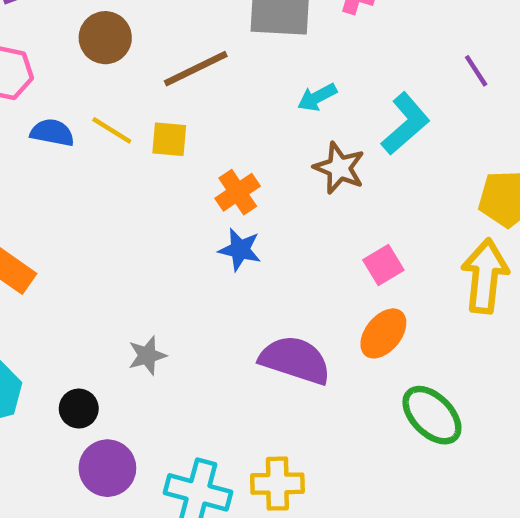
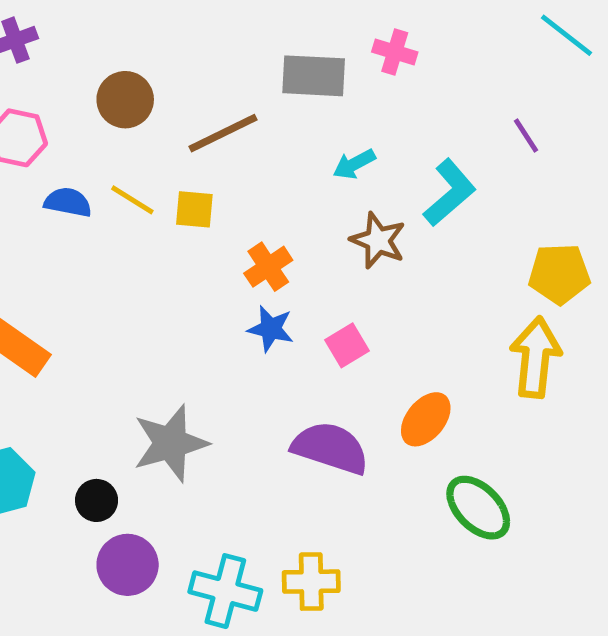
pink square: (383, 265) -> (347, 345), moved
gray star: (147, 356) -> (170, 443), size x1.8

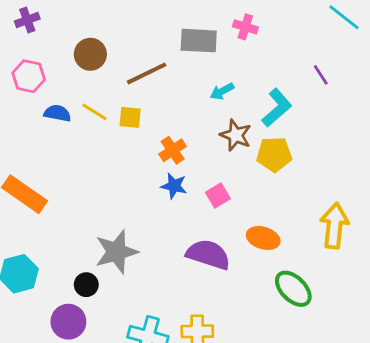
yellow pentagon: (559, 274) -> (274, 154), moved
yellow arrow: (535, 357) -> (334, 226), moved
orange ellipse: (426, 419) -> (263, 238), turned 68
black circle: (97, 500) -> (86, 285), moved
purple circle: (128, 565) -> (68, 322), moved

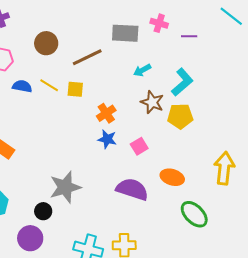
purple line: (321, 75) -> (189, 36), moved, turned -56

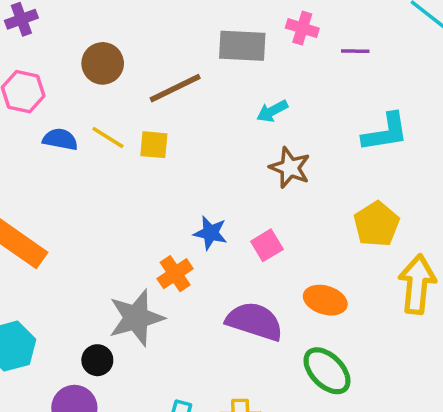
cyan L-shape: (182, 82) -> (385, 132), moved, turned 32
orange cross: (106, 113) -> (175, 274), moved
yellow pentagon: (180, 116) -> (376, 224), moved, turned -30
green ellipse: (194, 214) -> (327, 371), moved

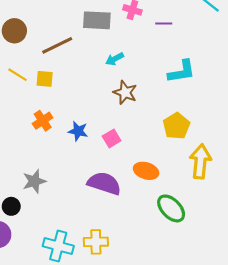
orange cross: (175, 274) -> (43, 121), moved
gray star: (136, 318) -> (34, 181), size x0.7
green ellipse: (327, 371) -> (171, 208), moved

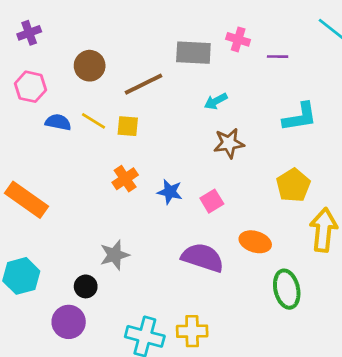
brown star: (125, 92) -> (229, 143), turned -30
green ellipse: (171, 208) -> (287, 289), turned 32

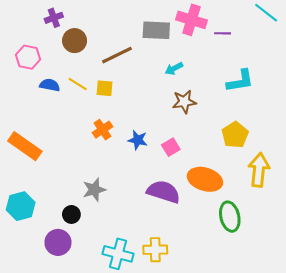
purple cross: (29, 33) -> (54, 18), moved
pink cross: (238, 39) -> (191, 20), size x1.6
orange ellipse: (255, 242) -> (205, 179), size x1.4

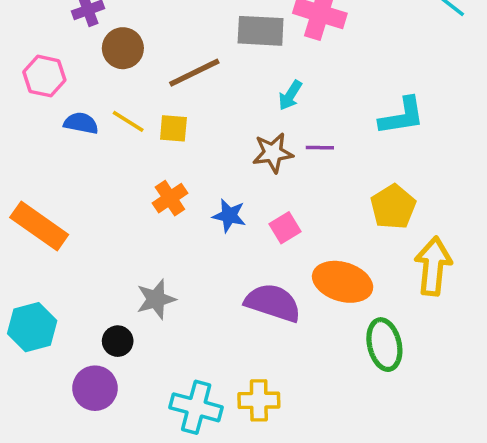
purple line: (223, 33) -> (320, 148), moved
cyan arrow: (174, 69) -> (290, 95), turned -30
brown star: (184, 102) -> (273, 153), moved

